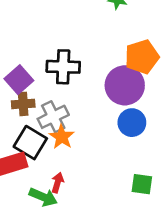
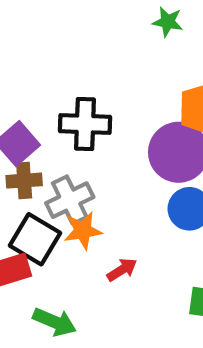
orange star: (62, 137) -> (83, 231), turned 30
red arrow: (58, 183) -> (122, 270), moved, turned 42

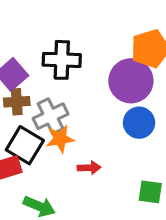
red arrow: (122, 270) -> (89, 168), turned 30

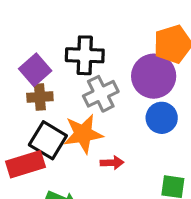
gray cross: (51, 116) -> (101, 94), moved
orange star: (60, 139) -> (83, 134), size x1.4

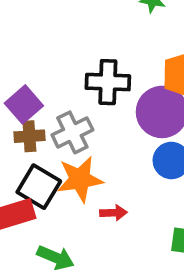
black cross: (85, 55) -> (108, 82), moved
gray cross: (101, 94) -> (72, 132), moved

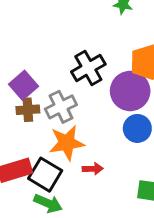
black cross: (108, 82) -> (88, 68), turned -32
black square: (39, 187) -> (45, 175), moved

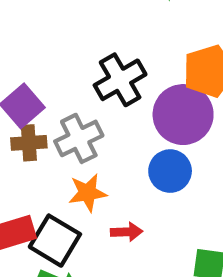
blue circle: (137, 128) -> (170, 171), moved
orange star: (67, 143) -> (88, 193), size x0.7

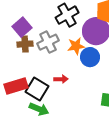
orange star: (88, 193) -> (76, 46), moved
red arrow: (127, 232) -> (61, 79), moved

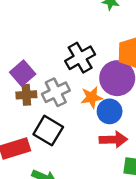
red arrow: (61, 79) -> (113, 140), moved, size x1.5
black square: (37, 89) -> (48, 131), moved

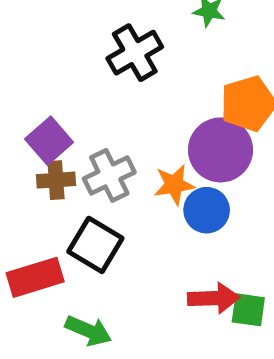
black cross: (80, 58) -> (135, 53), moved
red arrow: (113, 140) -> (214, 298), moved

